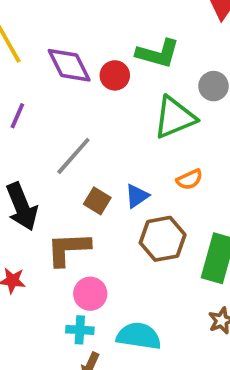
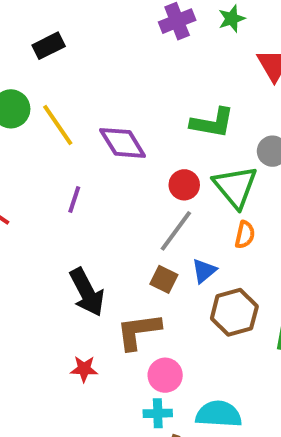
red circle: (115, 75) -> (184, 185), moved
green triangle: (175, 117) -> (235, 187), turned -42
gray line: (73, 156) -> (176, 231), moved
orange semicircle: (189, 179) -> (245, 235), moved, turned -48

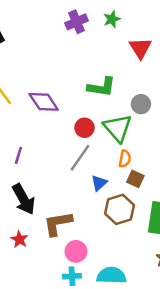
purple line: (74, 200) -> (18, 155), moved
brown square: (164, 279) -> (135, 179), moved
red star: (84, 369) -> (19, 239), moved, turned 30

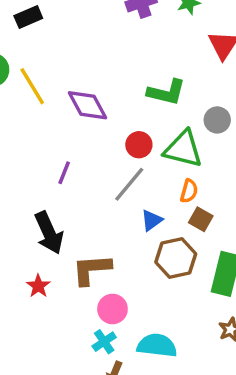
green triangle: (118, 128) -> (183, 149), turned -40
purple line: (18, 155) -> (64, 173), moved
cyan cross: (72, 276) -> (104, 342), turned -36

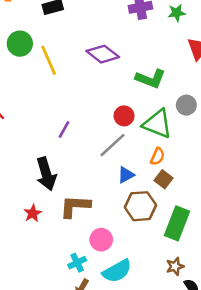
purple diamond: (88, 105) -> (103, 54), moved, turned -32
pink circle: (112, 309) -> (101, 240), moved
cyan semicircle: (157, 346) -> (117, 271), turned 136

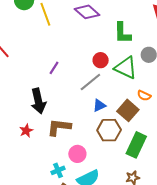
green L-shape: (150, 79) -> (122, 33), turned 65
orange semicircle: (157, 156) -> (144, 96), moved, turned 88
brown square: (164, 179) -> (128, 110), size x1.5

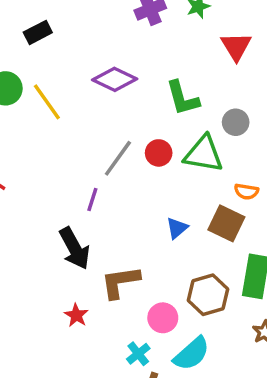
purple line: (54, 68) -> (92, 199), moved
gray line: (90, 82) -> (118, 158), moved
brown hexagon: (109, 130) -> (208, 295), moved
red star: (26, 131) -> (76, 315), moved

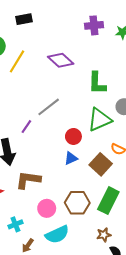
yellow line: (47, 102) -> (17, 61), turned 50
red circle: (159, 153) -> (73, 136), moved
green triangle: (204, 154) -> (100, 120), turned -50
cyan cross: (138, 354) -> (15, 224), moved

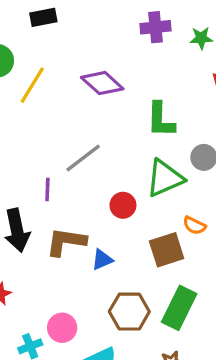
purple line: (26, 127) -> (47, 190), turned -32
blue triangle: (71, 158) -> (102, 260), moved
brown square: (101, 164) -> (167, 250), turned 30
brown L-shape: (28, 180) -> (66, 242), moved
pink circle: (47, 208) -> (62, 328), moved

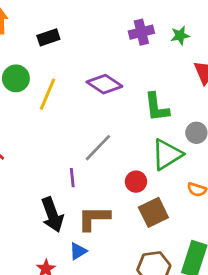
brown square: (167, 250) -> (153, 212), moved
blue triangle: (102, 260) -> (78, 251), moved

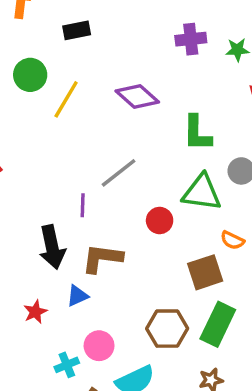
green triangle: (167, 154) -> (202, 192), turned 32
brown square: (153, 212) -> (205, 272), moved

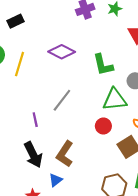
purple line: (83, 205) -> (35, 120), moved
red circle: (160, 221) -> (103, 126), moved
brown L-shape: (102, 258) -> (65, 154), turned -50

